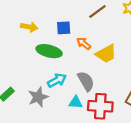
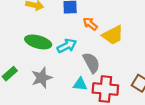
green ellipse: (49, 51) -> (38, 42), moved
cyan arrow: (57, 80) -> (67, 46), moved

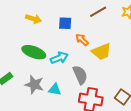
gray star: (42, 78) -> (34, 85), turned 30
cyan triangle: (80, 84) -> (55, 89), moved

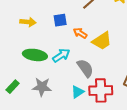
cyan triangle: (55, 89) -> (78, 92), moved, turned -32

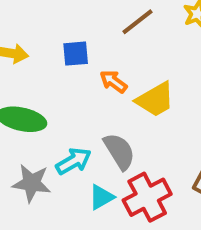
cyan arrow: (61, 55) -> (73, 161), moved
red cross: (101, 90) -> (147, 197), turned -30

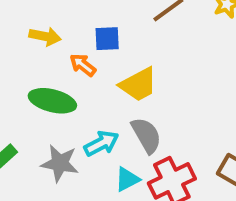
orange arrow: (113, 82) -> (83, 65), moved
yellow trapezoid: (155, 100) -> (138, 84), moved

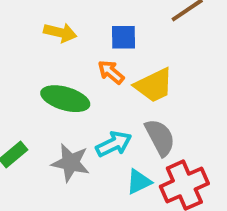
orange arrow: (83, 65) -> (111, 72), moved

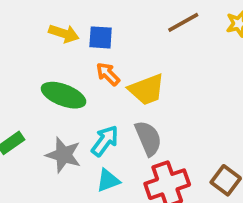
blue square: (124, 37) -> (101, 37), moved
cyan arrow: (114, 144) -> (105, 141), turned -32
cyan triangle: (139, 182) -> (108, 181), moved

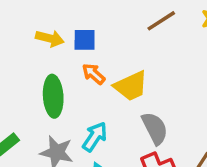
green ellipse: (64, 95) -> (53, 96), turned 69
gray semicircle: (148, 138) -> (155, 128), moved

